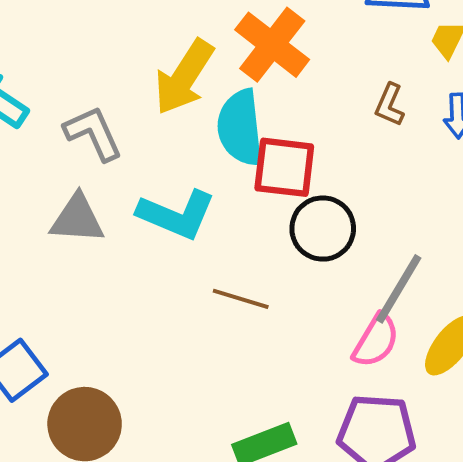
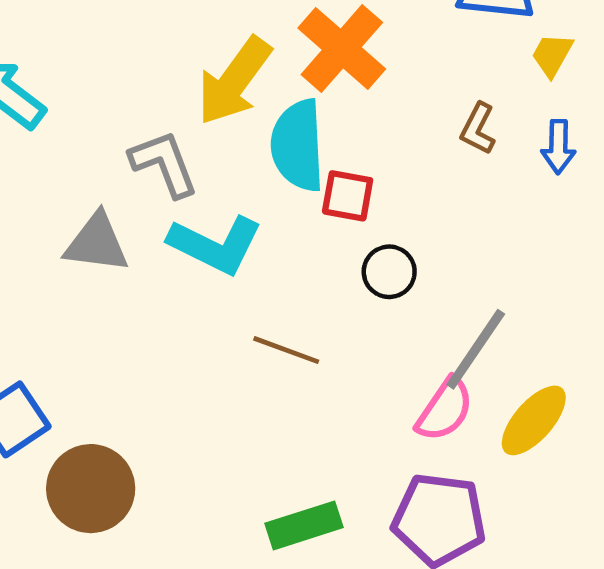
gray L-shape: (93, 133) -> (164, 164), moved
red square: (284, 167) -> (348, 196), size x0.7
black circle: (323, 229) -> (389, 272), size x0.7

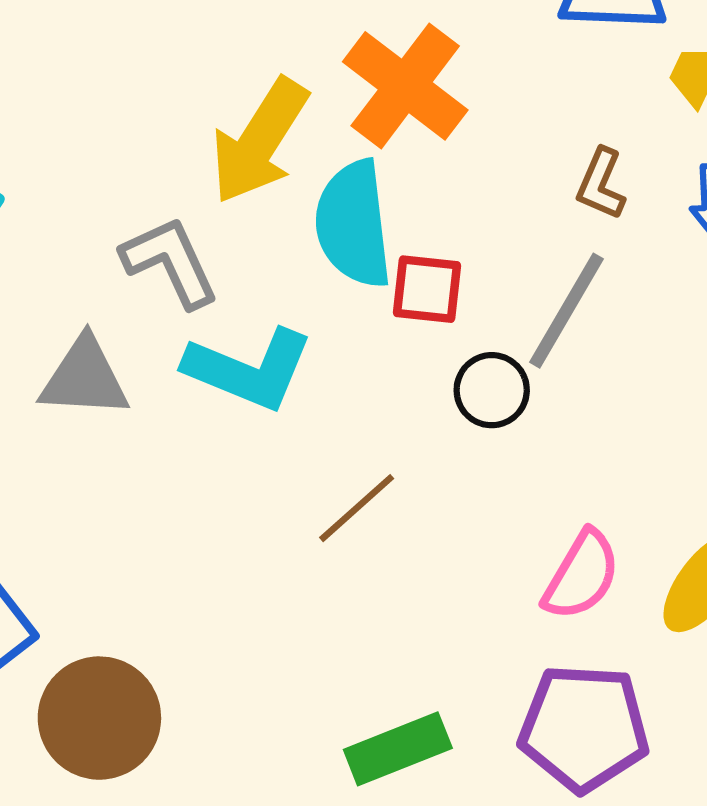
gray line: (476, 349) -> (566, 311), moved
brown line: (286, 350) -> (357, 508), turned -58

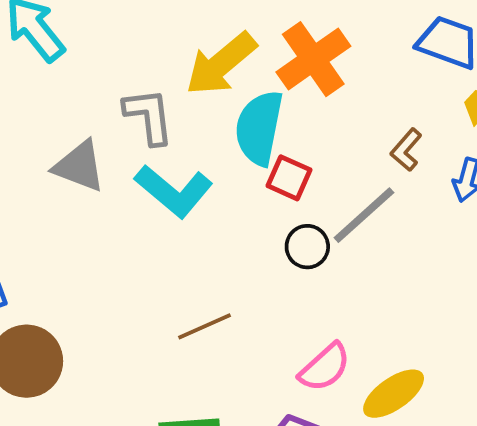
brown line: (357, 508) -> (204, 326), moved

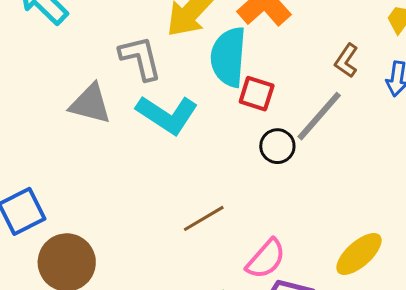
pink semicircle: (325, 367) -> (266, 259), moved

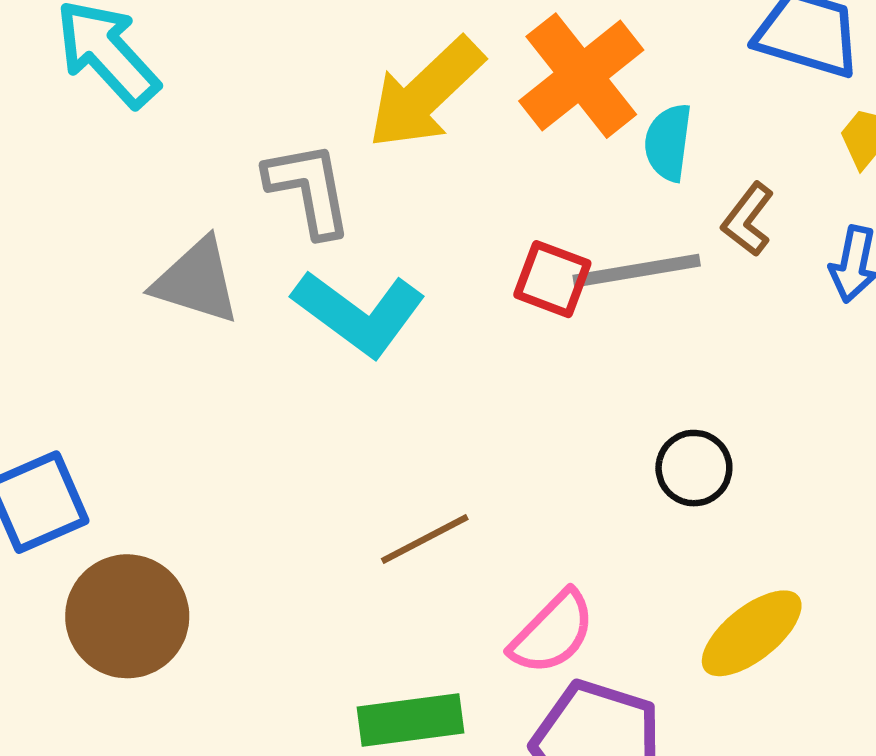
cyan semicircle: (228, 57) -> (668, 142), moved, size x0.6
gray line: (319, 116) -> (637, 271), moved, turned 36
black circle: (277, 146) -> (694, 468), moved

